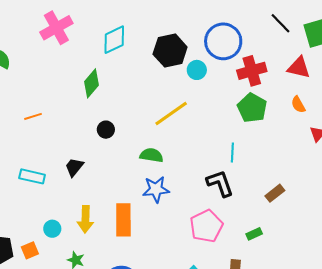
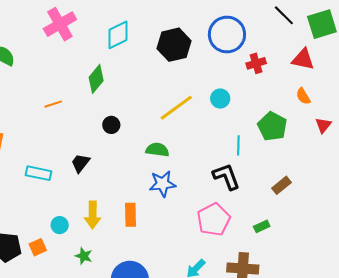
cyan circle: (197, 70) -> (220, 99), moved
red cross: (252, 71) -> (256, 63), size x0.7
green pentagon: (252, 108) -> (272, 126), moved
orange line: (33, 116) -> (53, 104), moved
orange rectangle: (123, 220) -> (131, 215), size x0.7

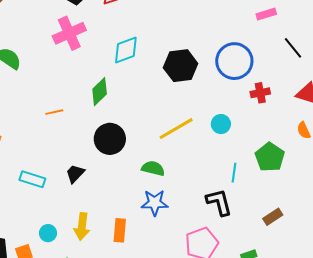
black circle: (111, 125) -> (110, 139), size x1.8

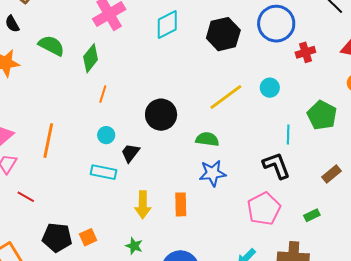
green diamond: (100, 92) -> (91, 58), moved
orange line: (54, 112) -> (103, 94), turned -54
cyan rectangle: (32, 179) -> (104, 172), moved
cyan circle: (48, 233) -> (106, 135), moved

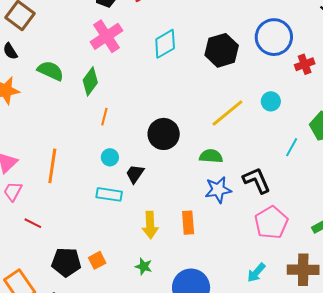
cyan line: (288, 134) -> (292, 147), turned 30
black L-shape: (276, 166) -> (257, 180), moved

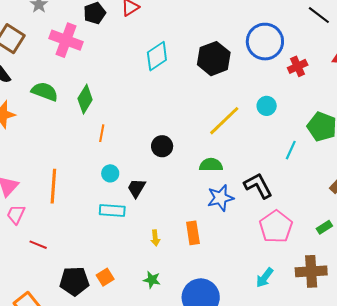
pink cross: (107, 36) -> (66, 40), moved, turned -32
black circle: (164, 134) -> (162, 146), size x0.7
yellow arrow: (150, 225) -> (155, 238), size x0.6

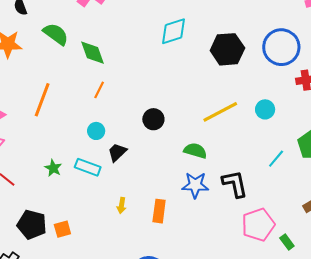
green diamond: (85, 99) -> (93, 53), turned -68
orange line: (53, 186) -> (42, 100), moved
pink pentagon: (276, 227) -> (258, 225), moved
green rectangle: (324, 227) -> (287, 242), turned 70
green star: (152, 280) -> (53, 168), moved

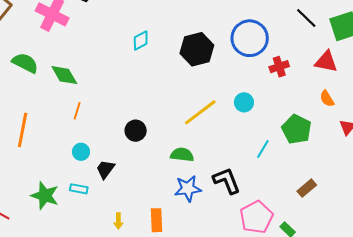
cyan diamond: (174, 31) -> (141, 40), size x0.7
cyan rectangle: (88, 167) -> (79, 189), size x0.7
green star: (53, 168) -> (45, 196), size x1.6

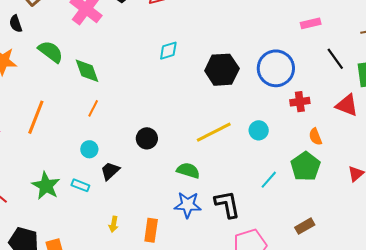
orange semicircle: (327, 99) -> (315, 137), moved

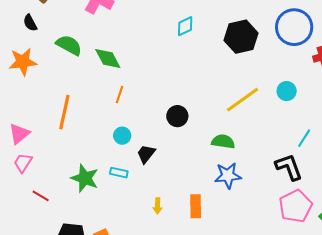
black L-shape: (227, 204) -> (289, 167), moved

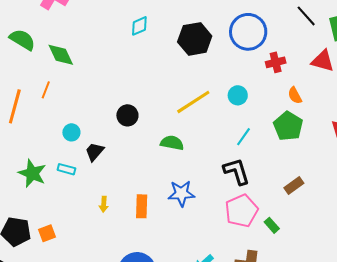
orange line: (120, 95) -> (46, 90), moved
cyan line: (304, 138) -> (244, 137), moved
blue star: (228, 176) -> (181, 193), moved

